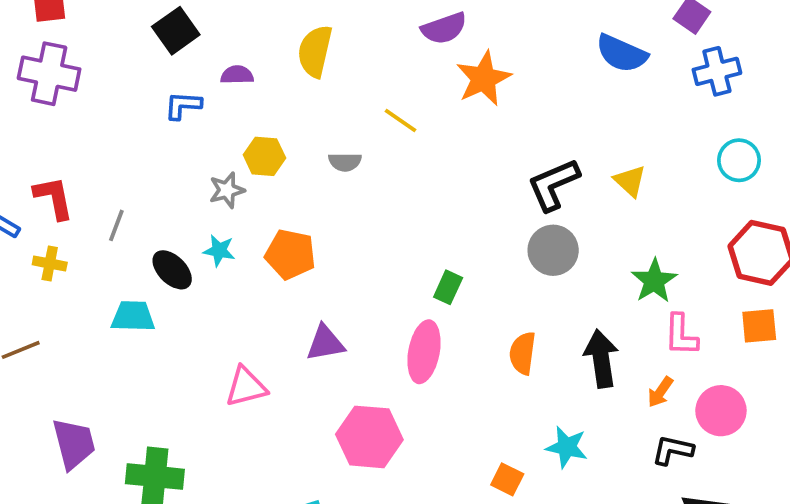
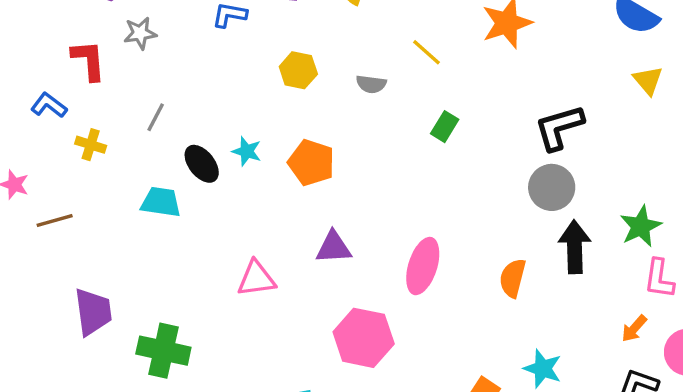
yellow triangle: (630, 181) -> (648, 80), moved
gray star: (227, 190) -> (140, 33), moved
red L-shape: (54, 198) -> (89, 60), moved
green rectangle: (448, 287) -> (445, 127), moved
black arrow: (601, 359) -> (575, 247), moved

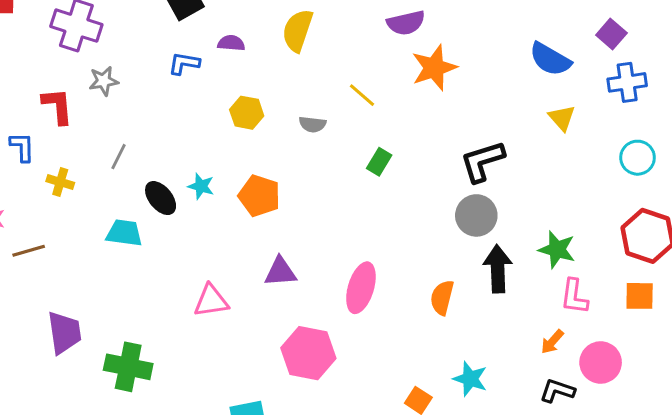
blue L-shape: (49, 105) -> (22, 147), turned 52
green star: (641, 226) -> (557, 250), turned -30

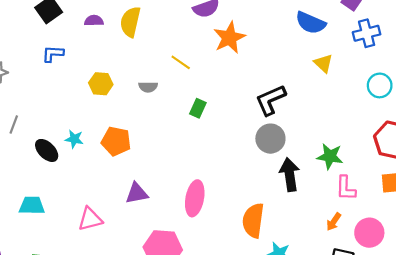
purple semicircle: (231, 43) -> (94, 21), moved
cyan trapezoid: (124, 233) -> (32, 206), moved
orange semicircle: (442, 298) -> (253, 220), moved, size x1.4

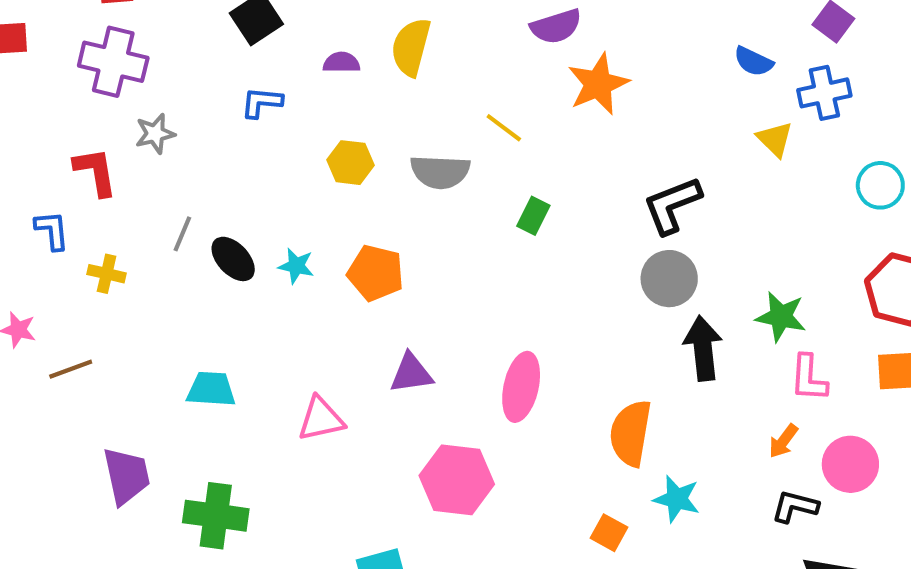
purple semicircle: (94, 21) -> (342, 63), moved
blue semicircle: (311, 23) -> (753, 61), size x0.7
blue cross: (367, 33) -> (824, 93), moved
gray semicircle: (148, 87) -> (440, 172), size x1.6
black ellipse: (47, 150) -> (233, 259), moved

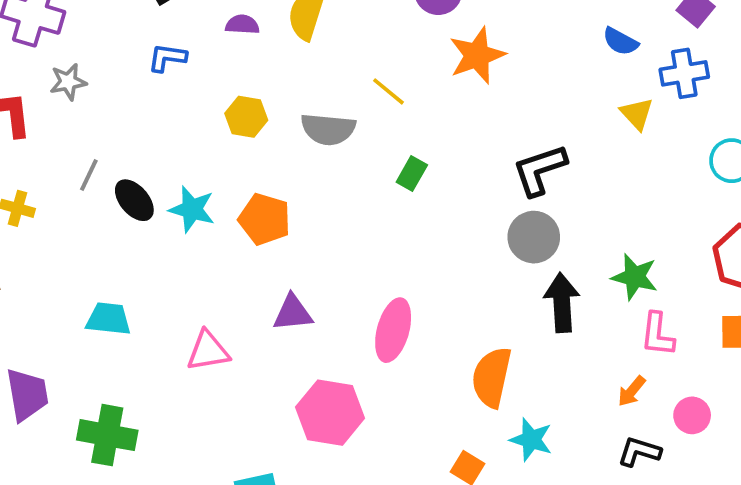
cyan star: (296, 266) -> (192, 209), size x1.4
pink circle: (850, 464) -> (692, 415), size x0.7

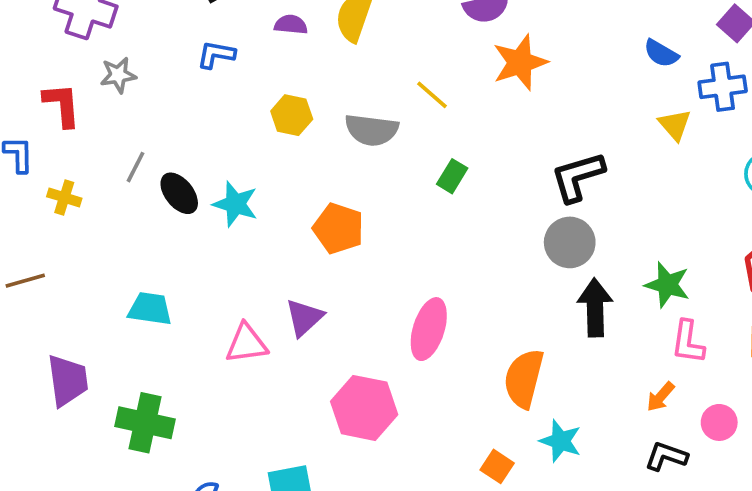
orange pentagon: (265, 219) -> (338, 228), moved
purple triangle: (293, 313) -> (304, 318), moved, turned -39

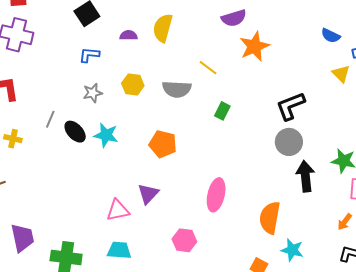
gray star: (118, 75) -> (93, 93), moved
cyan trapezoid: (150, 309) -> (119, 250), moved
pink hexagon: (364, 408) -> (184, 240), size x0.7

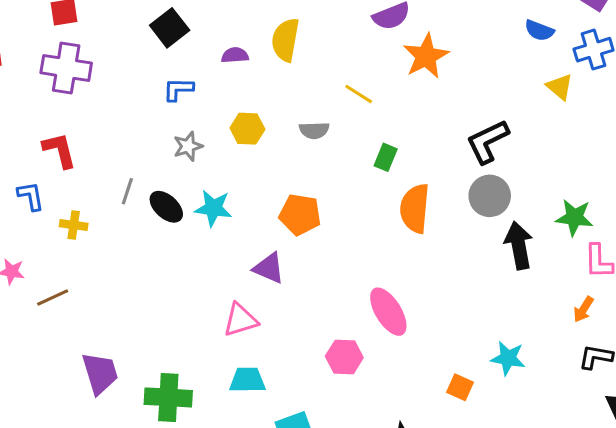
gray semicircle: (177, 89) -> (314, 130), size x0.7
purple triangle: (148, 194) -> (269, 268), moved, turned -45
pink ellipse: (216, 195) -> (388, 312), moved, turned -40
orange semicircle: (270, 218) -> (415, 208), moved

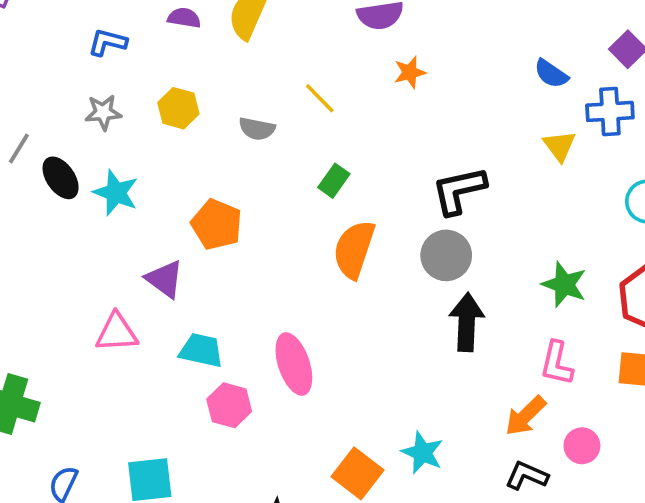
orange star: (426, 56) -> (410, 72), size x0.6
green star: (574, 217) -> (564, 284), moved
orange arrow: (584, 309) -> (525, 416), size x1.4
cyan trapezoid: (247, 380) -> (201, 350), moved
orange square: (460, 387) -> (358, 473), size x1.5

